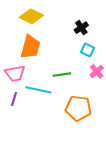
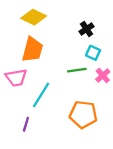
green line: (62, 75) -> (77, 70), moved
cyan line: (38, 90) -> (41, 95), turned -70
purple line: (14, 99) -> (26, 124), moved

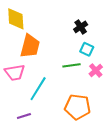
yellow diamond: (34, 17) -> (16, 19), moved, turned 60
purple line: (26, 124) -> (24, 116), turned 56

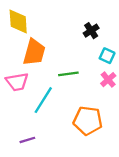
cyan square: (87, 49) -> (107, 56), moved
green line: (71, 65) -> (68, 74), moved
purple line: (24, 116) -> (27, 140), moved

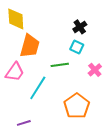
cyan square: (107, 56) -> (77, 47), moved
pink trapezoid: (17, 82) -> (15, 72), turned -45
orange pentagon: (88, 121) -> (77, 106), turned 30

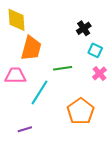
cyan square: (77, 47) -> (95, 50), moved
pink trapezoid: (15, 72) -> (15, 76), turned -125

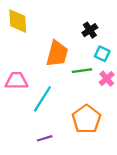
orange trapezoid: (31, 48) -> (57, 54), moved
green line: (63, 68) -> (82, 71), moved
purple line: (25, 129) -> (45, 138), moved

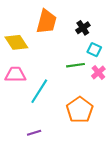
yellow diamond: (18, 21) -> (16, 42), moved, turned -30
orange trapezoid: (57, 54) -> (46, 22), moved
purple line: (45, 138) -> (34, 133), moved

